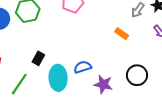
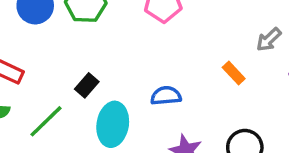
blue semicircle: (83, 67) -> (166, 96), moved

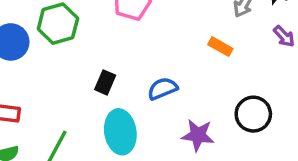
black rectangle: (87, 85) -> (105, 82), moved

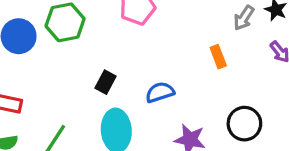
orange rectangle: (220, 47) -> (218, 57), turned 35

